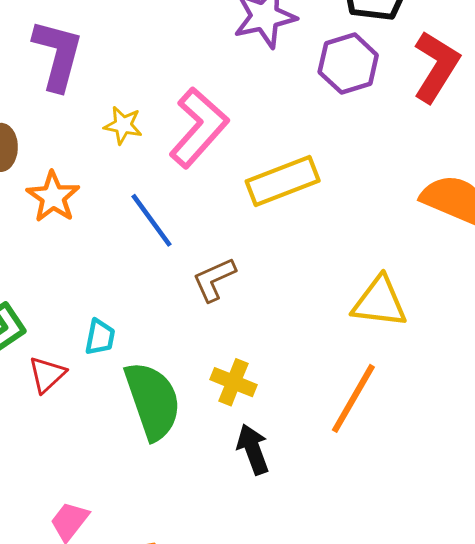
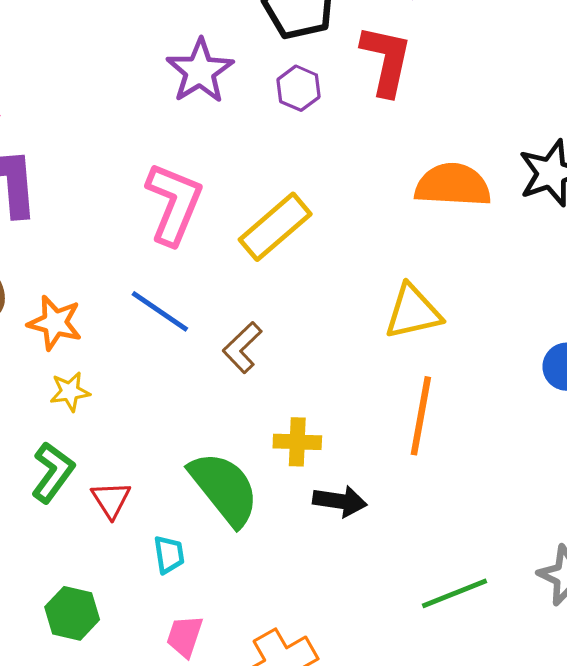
purple hexagon: (348, 64) -> (298, 88), size x0.7
yellow star: (123, 125) -> (70, 392), moved
cyan trapezoid: (100, 337) -> (169, 555), moved
black arrow: (253, 449) -> (340, 501), turned 138

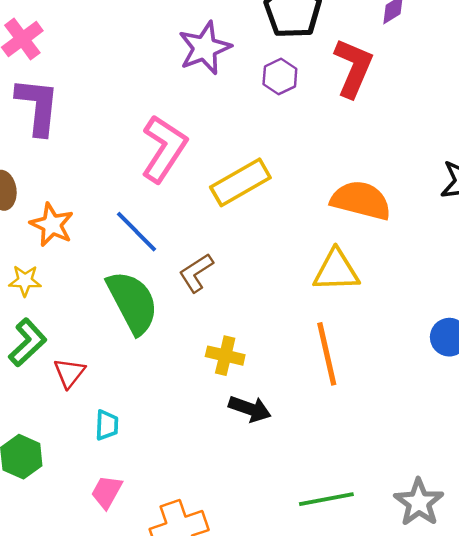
orange semicircle: (453, 185) -> (361, 200), moved
yellow star: (70, 392) -> (25, 281), moved
orange line: (421, 416) -> (327, 354), turned -34
green semicircle: (224, 488) -> (132, 302), moved

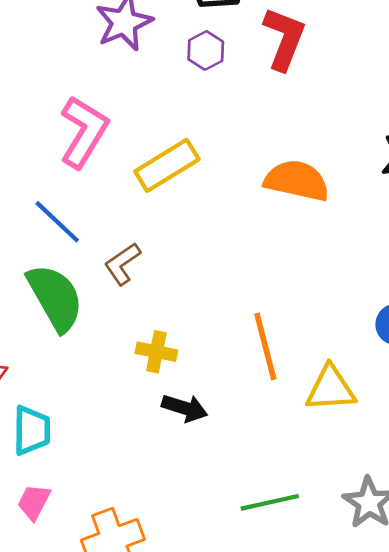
yellow triangle: (336, 271) -> (331, 389), moved
cyan trapezoid: (107, 425) -> (32, 430), size x1.5

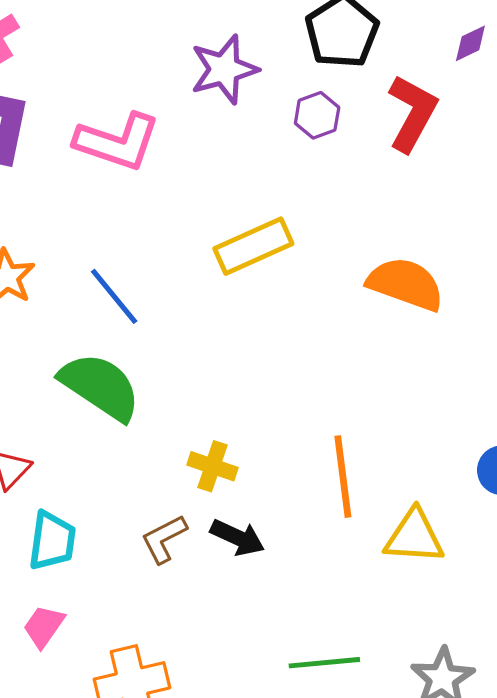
pink L-shape: (84, 132) -> (117, 142), moved, turned 70
brown L-shape: (122, 264) -> (164, 539), moved
green semicircle: (55, 298) -> (100, 386), turned -34

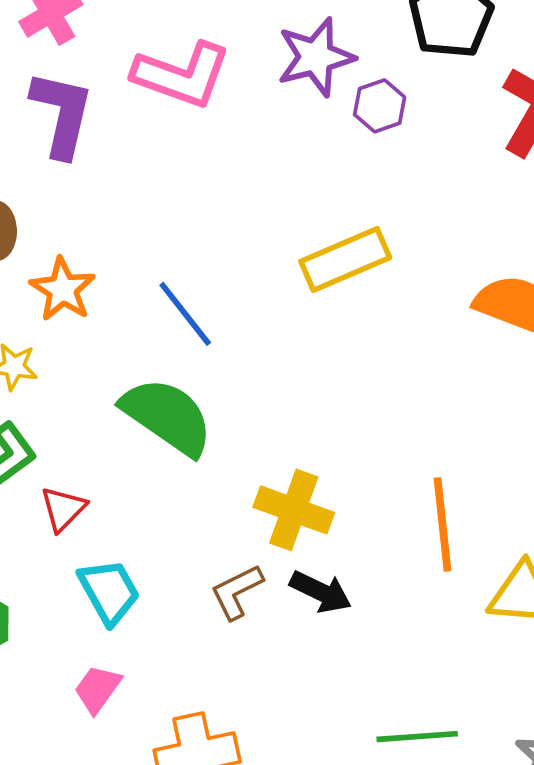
purple hexagon: (317, 115) -> (380, 106), moved
pink L-shape: (117, 142) -> (182, 75), moved
yellow cross: (212, 466) -> (294, 510), size x1.4
cyan trapezoid: (52, 541) -> (109, 591), turned -38

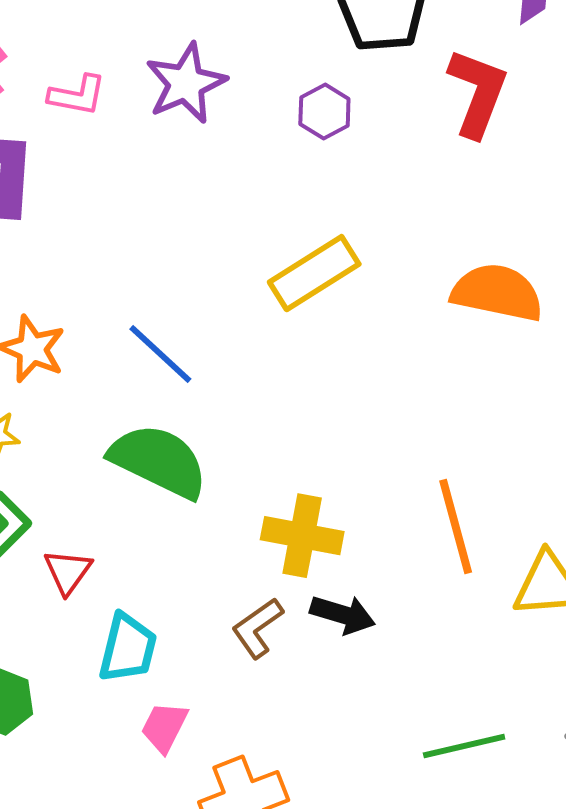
purple star: (316, 57) -> (186, 83), moved
pink L-shape: (182, 75) -> (77, 95), moved, size x0.6
cyan trapezoid: (109, 591) -> (128, 648), turned 52
pink trapezoid: (98, 689) -> (164, 727), moved

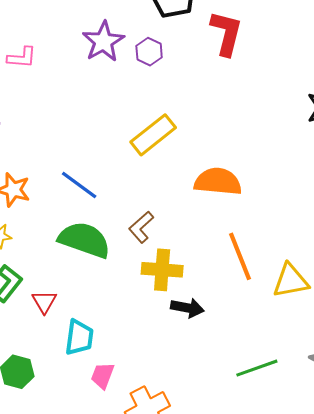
purple star: (186, 83) -> (103, 42), moved
orange semicircle: (497, 293) -> (218, 182), moved
brown L-shape: (257, 628) -> (141, 227), moved

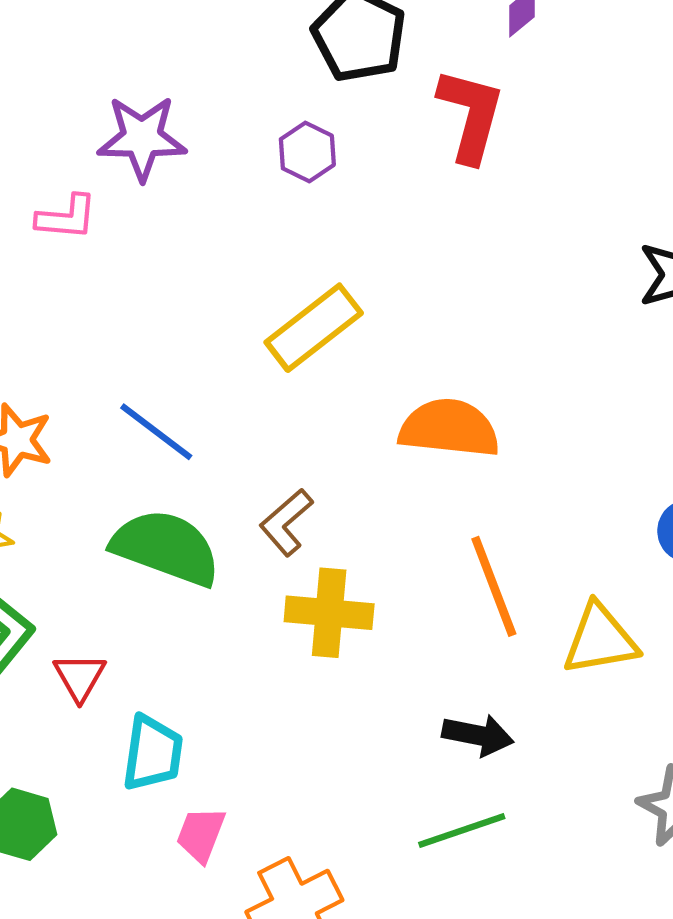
purple star: (103, 42) -> (142, 138), moved, turned 30
pink L-shape: (22, 57) -> (67, 217), moved
black arrow: (187, 308) -> (478, 735), moved
green line: (257, 368) -> (462, 831), moved

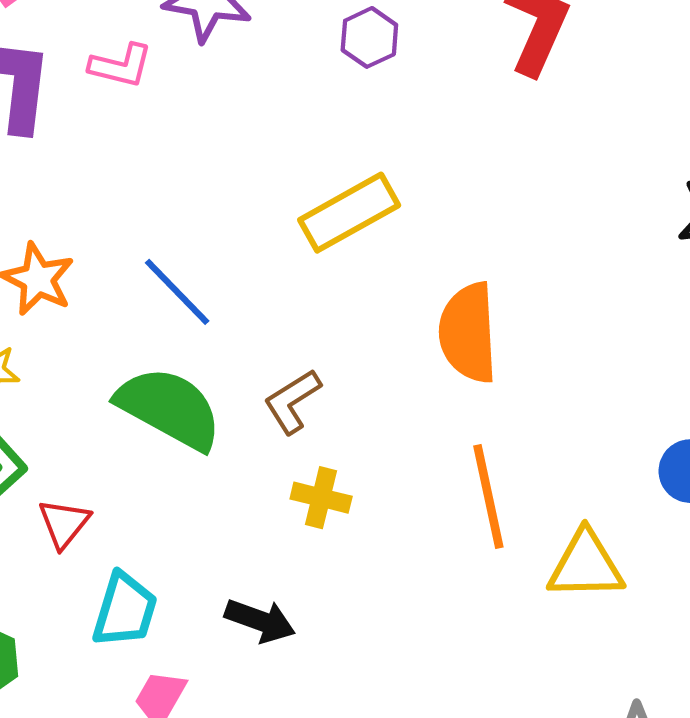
orange semicircle: (449, 428) -> (468, 333), turned -108
yellow cross: (329, 613) -> (321, 498), size x0.7
black arrow: (478, 735) -> (260, 621), moved

